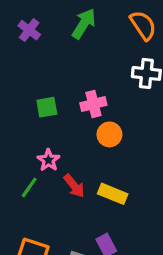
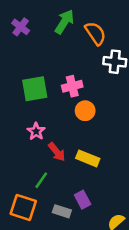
orange semicircle: (143, 25) -> (95, 33), moved
green square: (47, 107) -> (35, 89), size x1.5
green line: (29, 187) -> (41, 180), moved

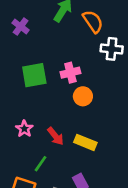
purple cross: (21, 27) -> (21, 26), moved
pink star: (36, 131) -> (24, 129), moved

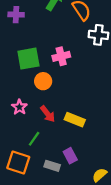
purple cross: (21, 26) -> (16, 15), turned -35
orange circle: (83, 96) -> (43, 81), moved

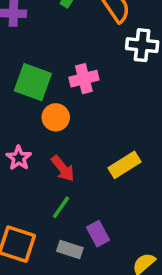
green square: (28, 59) -> (33, 82), turned 30
yellow rectangle: (75, 120) -> (124, 165), moved, turned -54
green line: (34, 139) -> (61, 207), moved

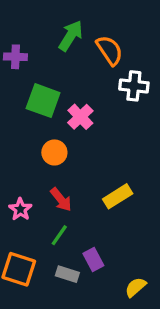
pink cross: (84, 79) -> (80, 117), turned -30
green square: (33, 82) -> (43, 101), moved
pink star: (19, 158) -> (20, 209), moved

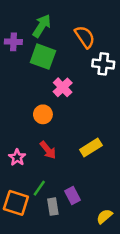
green arrow: (71, 36) -> (42, 26), moved
green square: (43, 101) -> (43, 57), moved
green line: (59, 235) -> (39, 188), moved
gray rectangle: (67, 274) -> (53, 207), turned 63

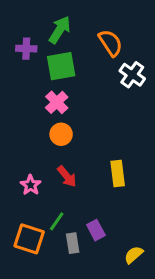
green square: (43, 57) -> (61, 66), turned -30
white cross: (103, 64) -> (132, 75), turned 30
pink cross: (63, 87) -> (57, 102), moved
yellow rectangle: (91, 148) -> (118, 173), turned -65

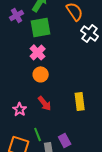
purple cross: (26, 49) -> (17, 15), turned -32
green line: (57, 221) -> (38, 134), turned -56

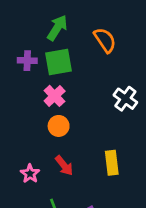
purple cross: (17, 15) -> (27, 61), moved, turned 32
white cross: (90, 33) -> (125, 99), moved

